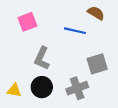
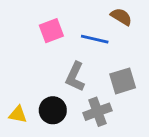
pink square: (27, 22) -> (51, 31), moved
gray L-shape: (42, 58) -> (75, 77), moved

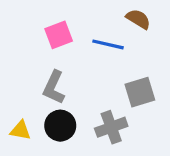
gray L-shape: (75, 77) -> (54, 87), moved

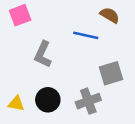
pink square: (59, 35) -> (20, 15), moved
gray L-shape: (54, 87) -> (43, 54), moved

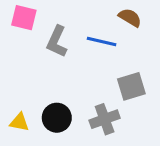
pink square: (20, 15) -> (24, 18), turned 35
gray L-shape: (43, 54) -> (57, 41), moved

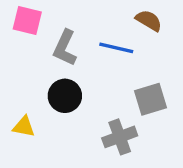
black circle: (57, 118) -> (65, 96), moved
yellow triangle: (19, 122) -> (24, 127), moved

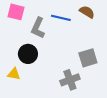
blue line: (116, 48) -> (61, 18), moved
black circle: (65, 96) -> (28, 54), moved

